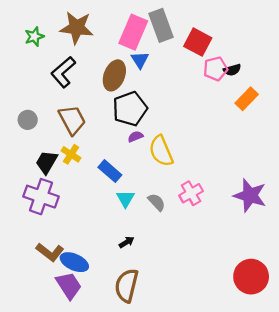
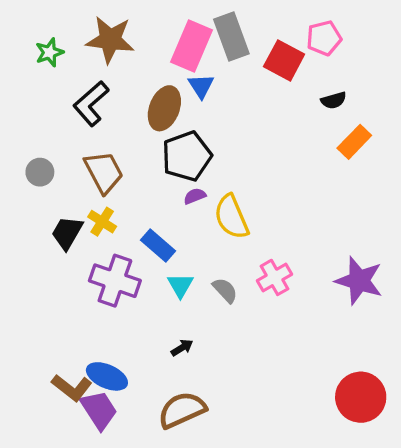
pink pentagon: (215, 69) -> (324, 38), moved
purple cross: (41, 197) -> (115, 281), moved
brown L-shape: (50, 252) -> (72, 388), moved
brown semicircle: (127, 285) -> (182, 410), turned 52

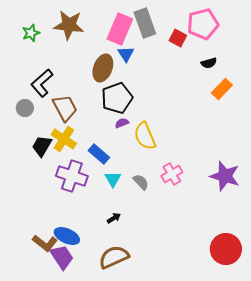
pink pentagon: (324, 38) -> (203, 24), size x1.4
red square: (284, 60) -> (178, 38), size x0.7
black L-shape: (91, 104) -> (42, 83), moved
yellow cross: (102, 222) -> (64, 139), size x1.4

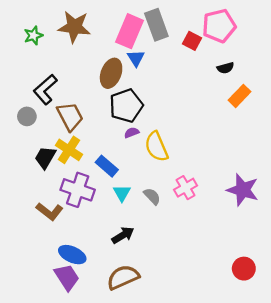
black arrow: (114, 218) -> (123, 235), size x1.5
brown L-shape: (45, 243) -> (50, 211), moved
red circle: (226, 249) -> (244, 269), size x0.7

